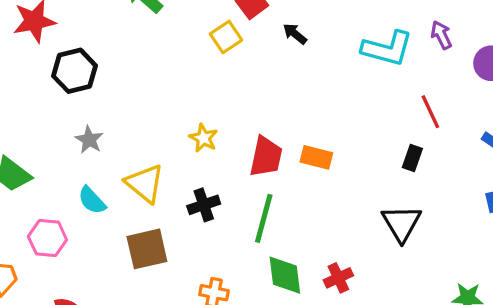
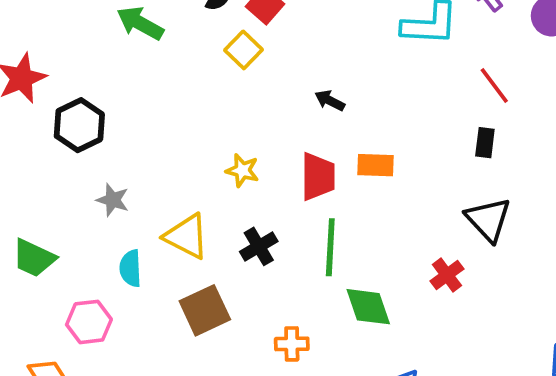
black arrow: (295, 34) -> (330, 101), moved
cyan semicircle: (92, 200) -> (130, 268), turned 52
red cross: (338, 278) -> (447, 275), moved

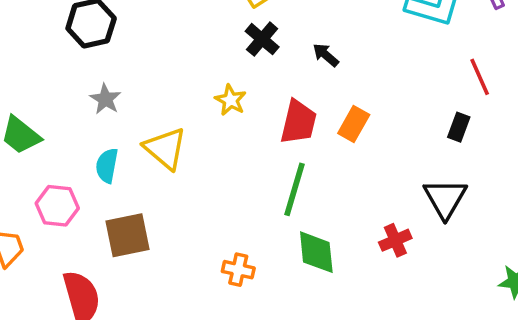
orange rectangle: (376, 165) -> (354, 124), turned -76
black cross: (259, 246) -> (262, 39), moved, turned -32
brown square: (205, 310) -> (128, 235), moved

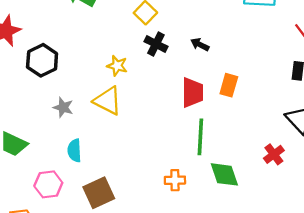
yellow star: (231, 100) -> (117, 66), moved
yellow triangle: (165, 148) -> (108, 101), moved
orange cross: (238, 270) -> (175, 180), moved

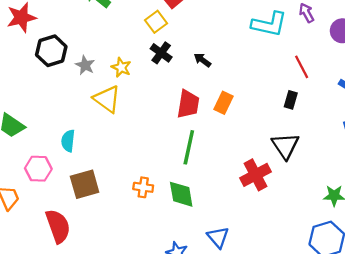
gray star: (63, 107) -> (85, 65), moved
red cross: (274, 154) -> (255, 175), size x1.5
green diamond: (224, 174) -> (181, 194), moved
orange cross: (175, 180) -> (143, 187), moved

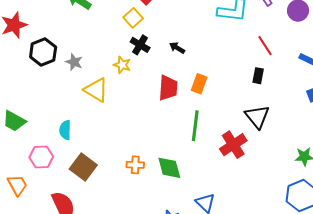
yellow star: (121, 67) -> (122, 65), moved
green line: (189, 147) -> (195, 126), moved
brown square: (85, 184) -> (83, 167), turned -32

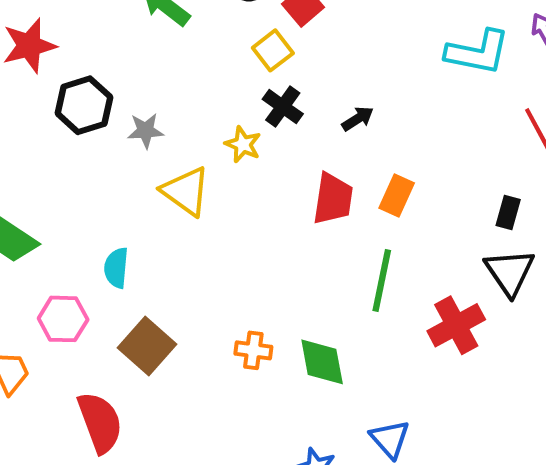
black arrow: (177, 48) -> (358, 119), turned 112
gray star: (74, 62) -> (146, 131), turned -30
black rectangle: (258, 76) -> (508, 212), moved

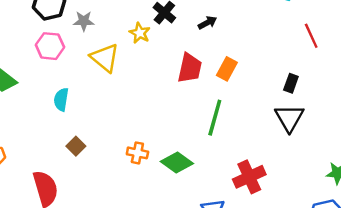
pink hexagon: (63, 319) -> (50, 46), moved
red cross: (456, 325) -> (249, 177), moved
brown square: (147, 346) -> (76, 146), size x0.6
green diamond: (322, 362) -> (177, 162), turned -48

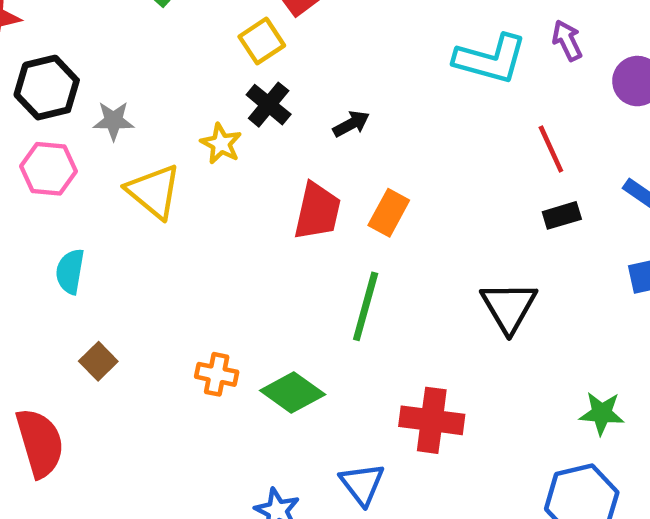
black rectangle: (291, 83) -> (562, 215), moved, turned 54
red cross: (249, 177) -> (432, 420), turned 32

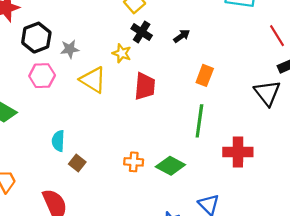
red trapezoid: (317, 211) -> (145, 86), moved
cyan semicircle: (70, 271) -> (58, 141), moved
black triangle: (509, 307) -> (267, 93), moved
red cross: (432, 420) -> (238, 152), moved

